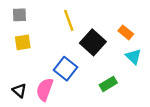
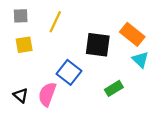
yellow line: (69, 20) -> (55, 22), moved, turned 45
orange rectangle: (126, 32) -> (132, 34), size x1.5
black square: (93, 42) -> (98, 45), turned -35

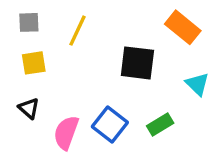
orange rectangle: (132, 34) -> (183, 27), moved
blue square: (69, 72) -> (110, 125), moved
black triangle: (21, 95) -> (29, 108), moved

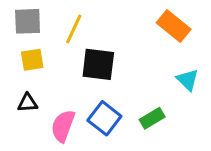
gray square: (29, 22) -> (28, 21), size x1.4
black square: (137, 63) -> (98, 64), moved
black triangle: (29, 108) -> (28, 103), turned -45

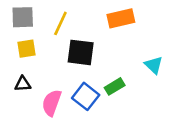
orange rectangle: (174, 26) -> (121, 18), moved, turned -52
green rectangle: (152, 118) -> (115, 86), moved

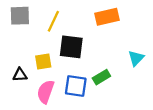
yellow square: (26, 49) -> (43, 61), moved
cyan triangle: (154, 65) -> (136, 58), turned 30
blue square: (86, 96) -> (76, 86), turned -30

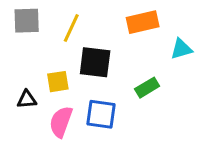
cyan triangle: (136, 58) -> (181, 49), moved, turned 30
green rectangle: (101, 77) -> (147, 88), moved

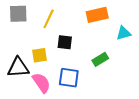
black square: (95, 62) -> (65, 42), size x0.7
black triangle: (27, 99) -> (18, 68), size x1.6
pink semicircle: (61, 122) -> (41, 83), turned 125

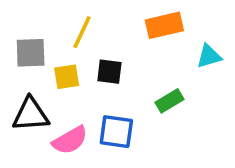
gray square: (18, 14) -> (31, 53), moved
yellow square: (39, 55) -> (67, 77), moved
pink semicircle: (41, 83) -> (70, 140), turned 95

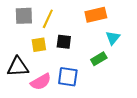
gray square: (31, 53) -> (24, 16), moved
cyan triangle: (209, 56) -> (113, 38), moved, turned -35

